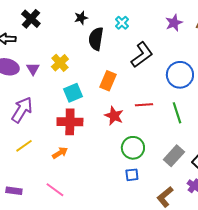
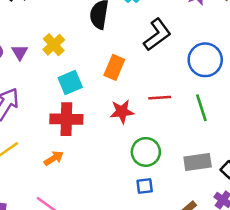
red star: (114, 116) -> (122, 112), turned -30
gray rectangle: (174, 156) -> (198, 162), turned 40

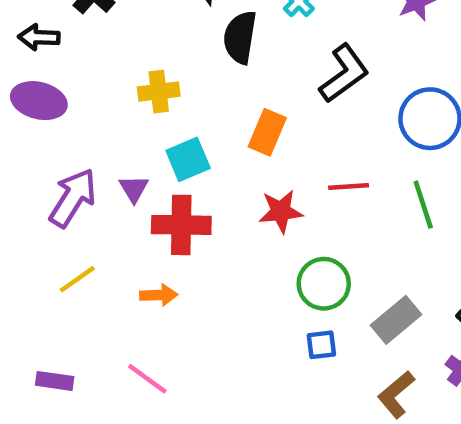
yellow cross: (54, 45) -> (159, 92), turned 35
purple triangle: (20, 52) -> (134, 189), moved
orange arrow: (54, 158) -> (159, 295), turned 30
gray rectangle: (198, 162) -> (396, 320), moved, turned -32

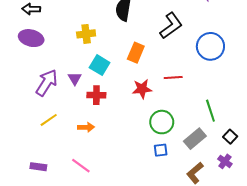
cyan square: (188, 159) -> (100, 65), turned -36
green line: (423, 205) -> (210, 111), moved
red cross: (181, 225) -> (96, 95), size x0.7

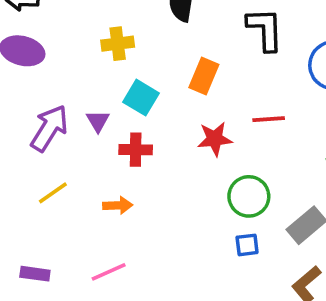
black L-shape: (171, 26) -> (265, 29), turned -56
pink line: (81, 166) -> (109, 272), turned -60

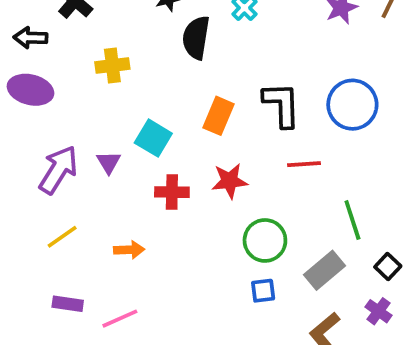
black L-shape: (265, 29) -> (282, 105), moved
yellow cross: (118, 44) -> (112, 66), moved
red line: (269, 119) -> (304, 164), moved
red cross: (136, 150) -> (172, 192), moved
purple rectangle: (35, 274) -> (68, 304), moved

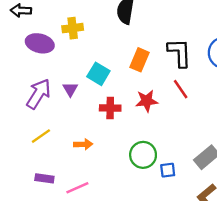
purple ellipse: (30, 90) -> (40, 43), moved
red line: (304, 164) -> (181, 89), moved, turned 60
green circle: (265, 240) -> (143, 155), moved

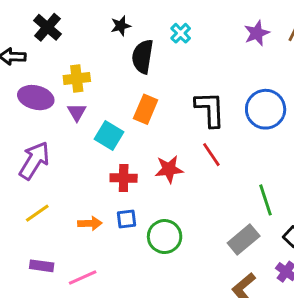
orange rectangle: (140, 60) -> (146, 109), moved
purple triangle: (70, 89) -> (77, 112), moved
blue square: (168, 170) -> (127, 219), moved

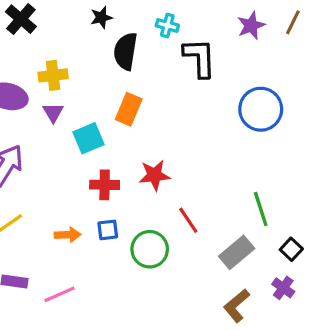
cyan cross: (181, 33) -> (167, 26), turned -30
black L-shape: (210, 109) -> (200, 58), moved
cyan square: (109, 136) -> (88, 138), turned 36
red line: (211, 155) -> (188, 220), moved

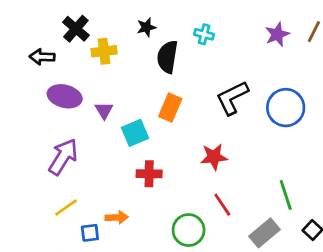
black L-shape: (200, 58) -> (232, 98), moved, turned -114
yellow cross: (53, 75) -> (104, 51), moved
red star: (154, 175) -> (214, 157), moved
blue square: (108, 230) -> (90, 233), moved

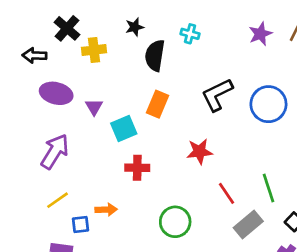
red line: (222, 205) -> (227, 193), moved

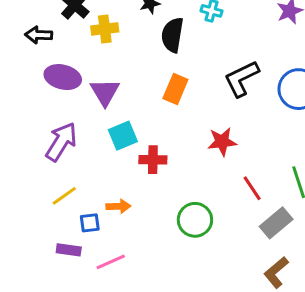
purple triangle: (94, 107) -> (105, 92), size x1.5
cyan square: (124, 128) -> (123, 136), moved

